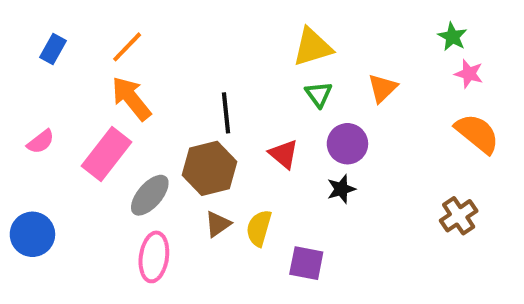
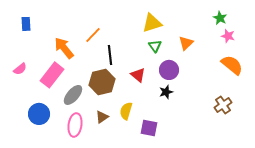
orange line: (127, 47) -> (93, 35), moved
blue rectangle: (53, 49) -> (26, 24), turned -32
brown triangle: (218, 224) -> (102, 117), moved
blue circle: (32, 234) -> (39, 114), moved

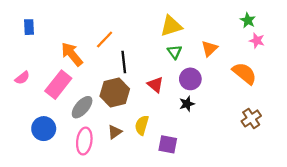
orange semicircle: (232, 65) -> (244, 73), moved

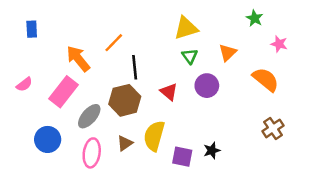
green star: (248, 20) -> (255, 18), moved
black star: (187, 104) -> (212, 150), moved
yellow semicircle: (142, 125) -> (154, 136), size x1.4

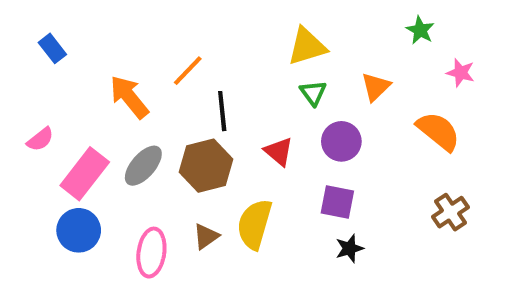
blue rectangle: (32, 29) -> (52, 48), turned -35
pink rectangle: (64, 92) -> (85, 174), moved
gray ellipse: (89, 116) -> (143, 166), moved
purple square: (182, 157) -> (337, 202), moved

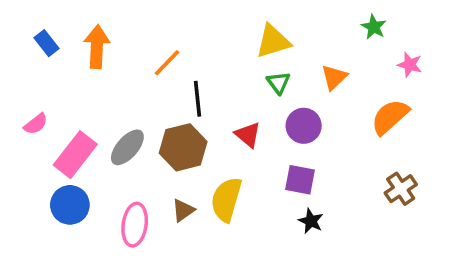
orange arrow: (129, 97) -> (97, 47), moved, turned 42
orange semicircle: (438, 131) -> (390, 117), turned -81
black star: (349, 248) -> (311, 221), turned -30

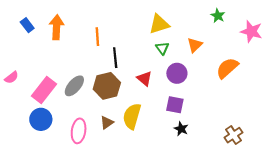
orange line: (167, 63) -> (97, 37), turned -48
pink star: (410, 65) -> (251, 31), moved, size x1.5
pink semicircle: (36, 124) -> (12, 77), moved
brown cross: (401, 189) -> (233, 135), moved

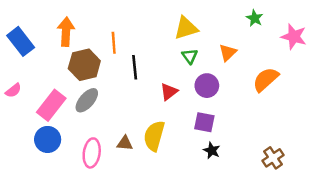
blue rectangle: (27, 25) -> (21, 41), moved, size x1.6
red triangle: (144, 79) -> (169, 92), turned 42
brown hexagon: (107, 86) -> (84, 65), moved
brown triangle: (107, 123) -> (125, 143), turned 40

